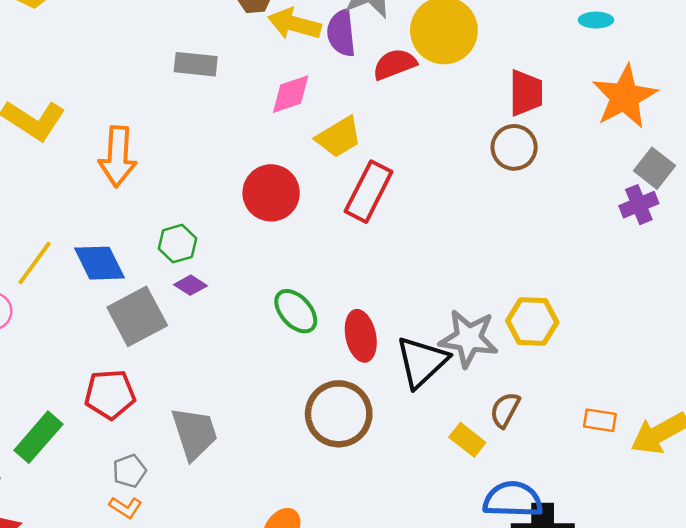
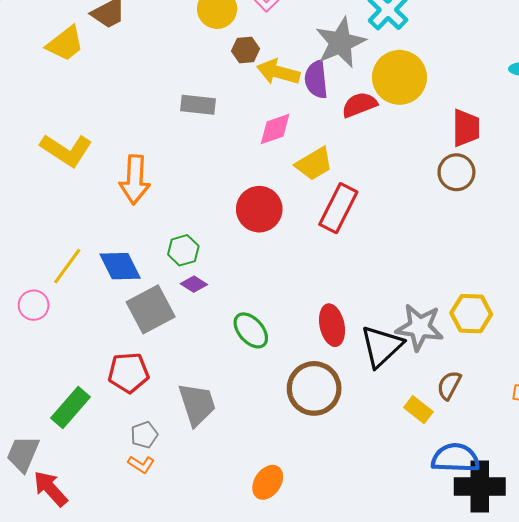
green ellipse: (296, 311) -> (251, 330), moved

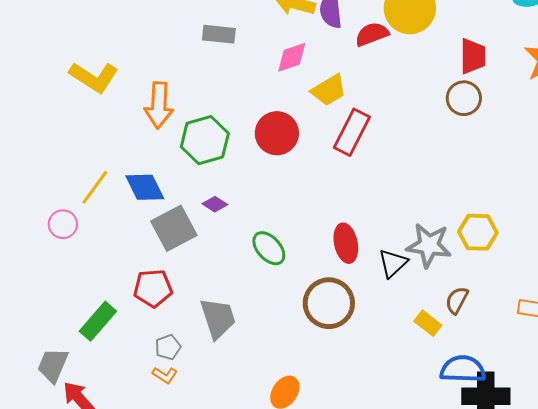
green hexagon: (183, 250) -> (205, 140), moved, size x1.6
black triangle: (382, 346) -> (393, 263), size x0.7

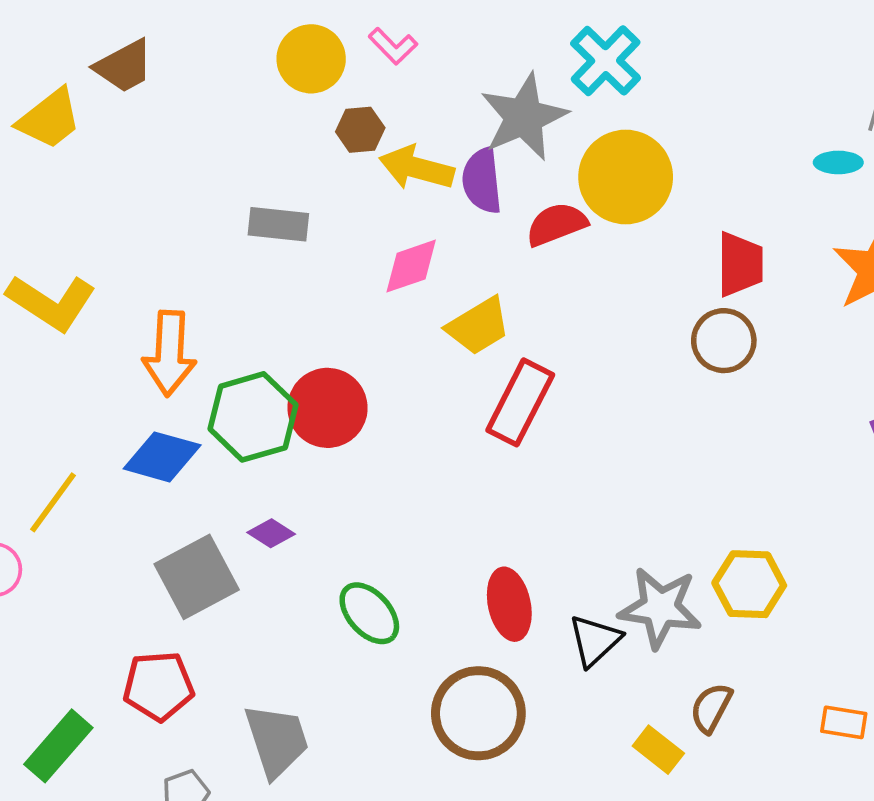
red circle: (277, 133) -> (327, 408), moved
blue diamond: (145, 187) -> (162, 457), moved, turned -48

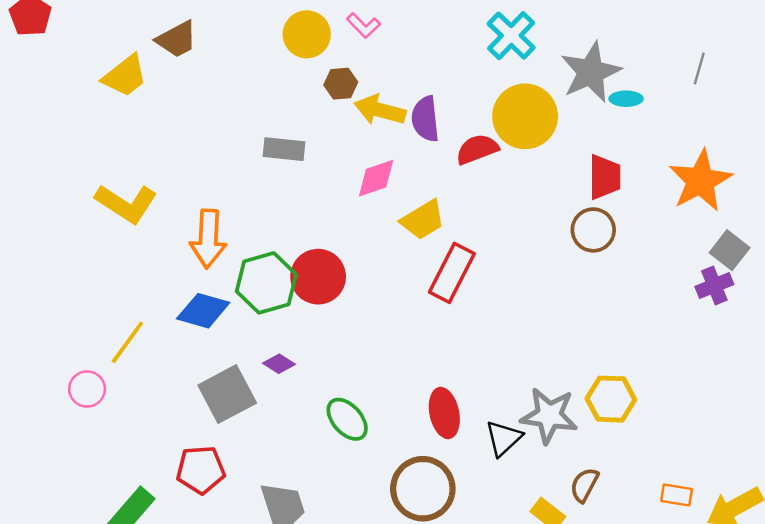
gray star: (524, 117) -> (591, 72), moved
cyan ellipse: (838, 162) -> (626, 99), moved

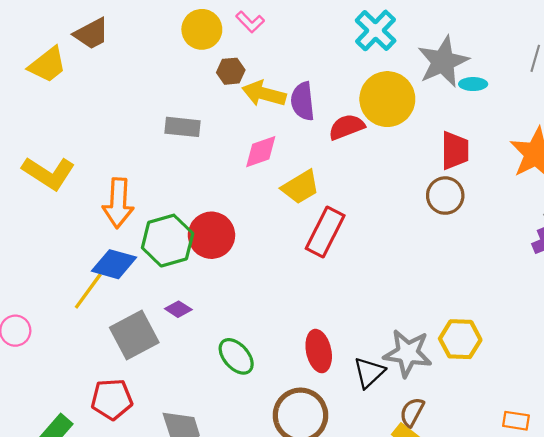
yellow line: (127, 342) -> (88, 291), moved
brown semicircle: (584, 485) -> (412, 412), moved

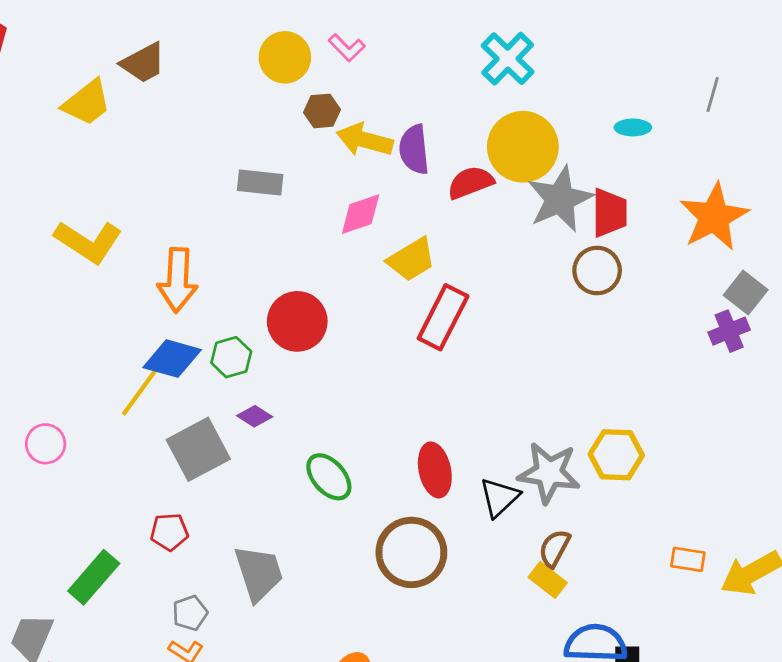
gray star: (443, 62) -> (560, 199), moved
green hexagon: (168, 241) -> (231, 357), moved, size x0.6
red pentagon: (112, 399) -> (169, 532), size x0.7

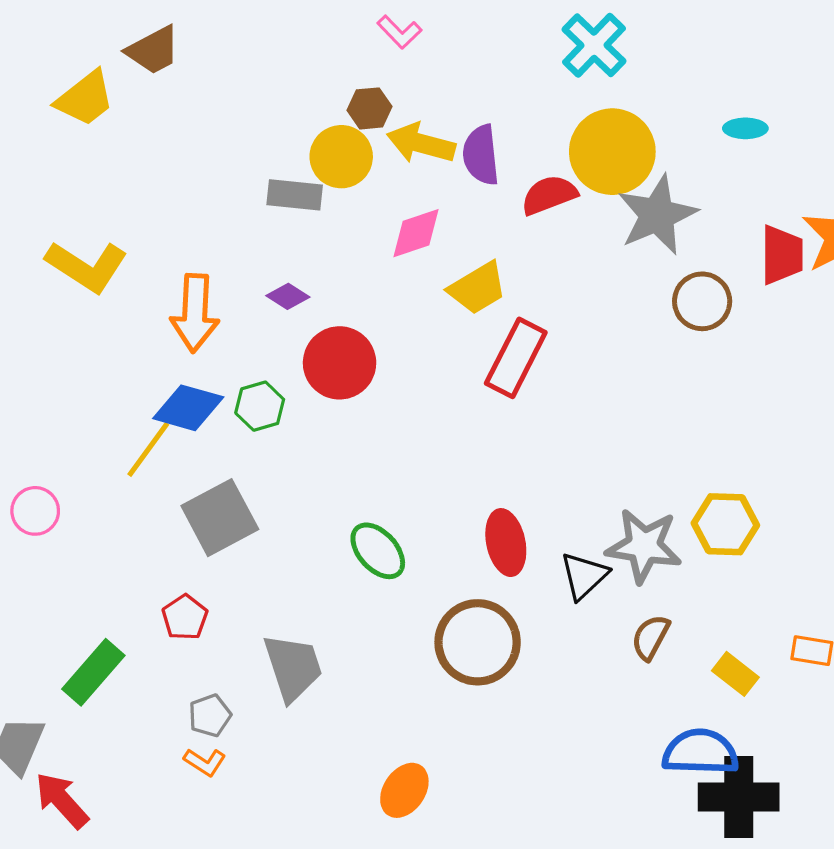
yellow circle: (285, 57) -> (341, 157), moved
red trapezoid: (609, 213) -> (782, 255), moved
purple diamond: (255, 416) -> (288, 296), moved
red pentagon: (169, 532) -> (185, 617), turned -30
yellow rectangle: (548, 580) -> (735, 674), moved

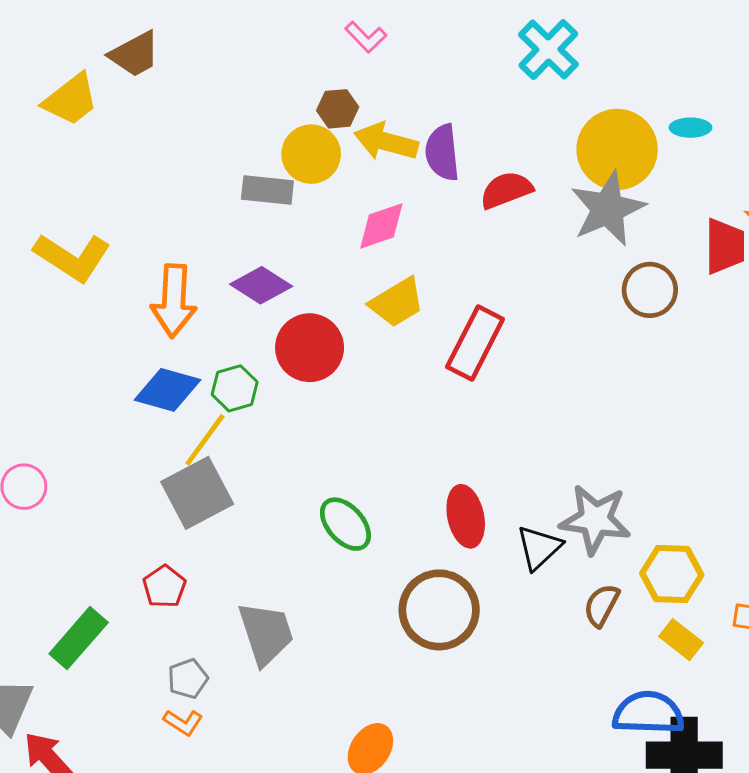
yellow circle: (612, 152) -> (617, 149), moved
yellow trapezoid: (478, 288) -> (397, 302), moved
purple diamond: (288, 296) -> (261, 285), size x1.5
yellow line: (148, 449) -> (205, 440), moved
yellow hexagon: (725, 524) -> (672, 574), moved

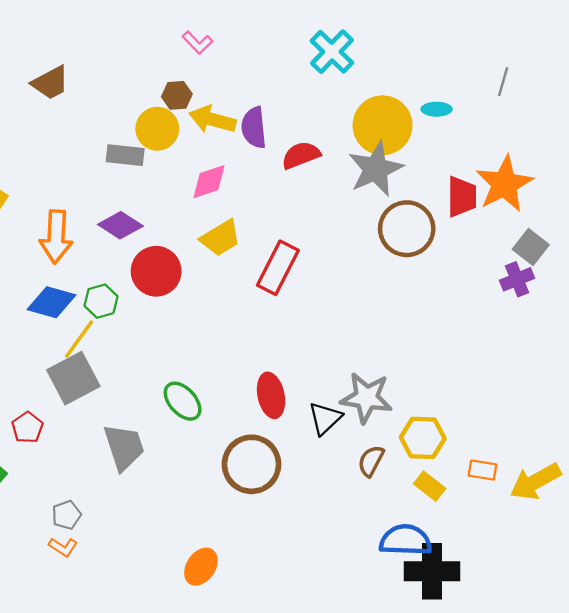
brown trapezoid: (135, 54) -> (50, 83), moved
brown circle: (650, 290) -> (407, 229), size x1.4
red pentagon: (164, 587) -> (27, 428), moved
gray trapezoid: (266, 633) -> (124, 447), moved

